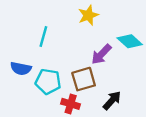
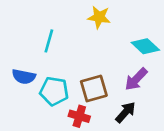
yellow star: (88, 15) -> (99, 17), turned 30
purple arrow: (101, 54) -> (136, 79), moved

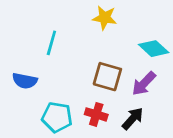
brown square: (94, 89) -> (107, 77), moved, turned 32
cyan pentagon: (54, 91) -> (57, 117), moved
red cross: (79, 116) -> (96, 114), moved

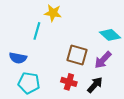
yellow star: (105, 18) -> (53, 13), moved
cyan pentagon: (57, 117) -> (29, 83), moved

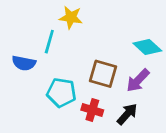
blue semicircle: (18, 58) -> (24, 63), moved
cyan pentagon: (29, 83) -> (61, 93), moved

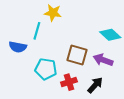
purple arrow: (138, 80) -> (103, 60), turned 66
red cross: (92, 110) -> (69, 82), turned -35

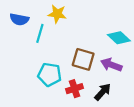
blue semicircle: (18, 47) -> (19, 19), moved

